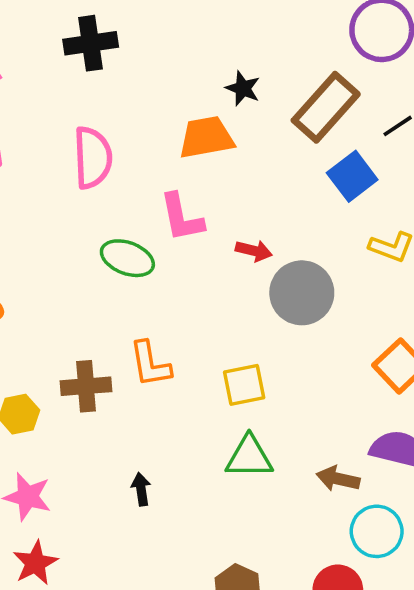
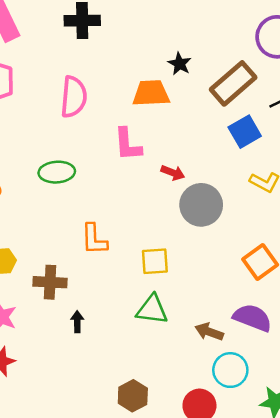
green ellipse: (127, 258) -> (57, 172), moved, turned -32
brown cross: (86, 386) -> (50, 282), moved

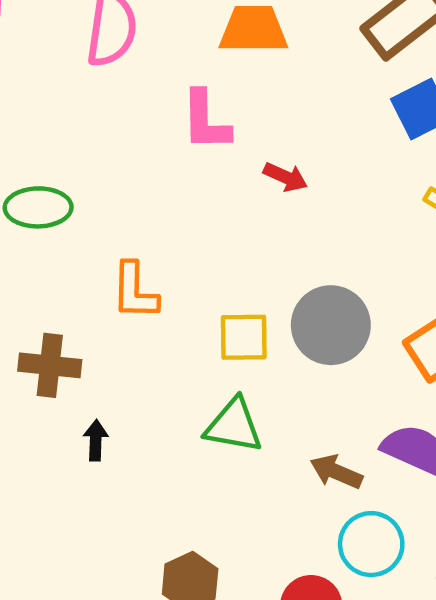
green ellipse: (57, 172) -> (38, 207), moved
gray circle: (201, 205) -> (331, 325), moved

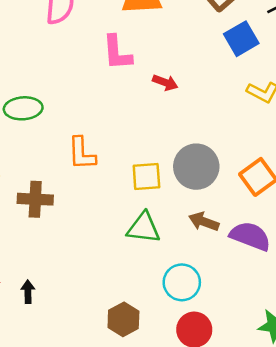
black arrow: (96, 440) -> (28, 292), moved
brown arrow: (336, 472) -> (204, 222), moved
cyan circle: (371, 544) -> (182, 282), moved

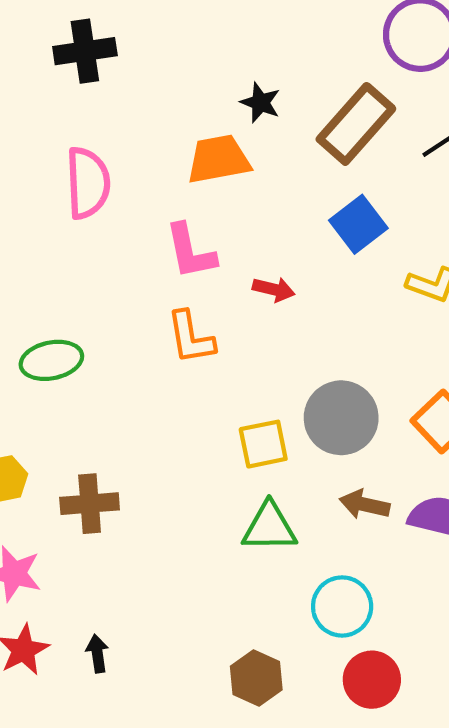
blue square: (241, 39) -> (358, 224), moved
orange L-shape: (82, 153) -> (191, 337), moved

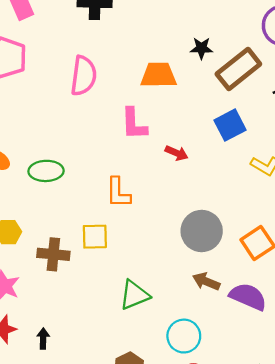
black star: (260, 103) -> (201, 48), moved, turned -30
orange L-shape: (191, 337) -> (118, 193), moved
yellow square: (263, 444) -> (95, 237), moved
green triangle: (269, 527) -> (134, 295), moved, turned -32

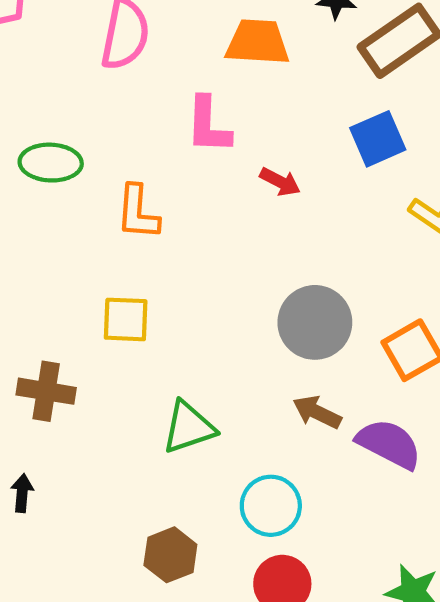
green ellipse: (46, 171) -> (51, 163), moved
orange L-shape: (118, 193) -> (138, 212), moved
brown cross: (53, 254) -> (46, 391), moved

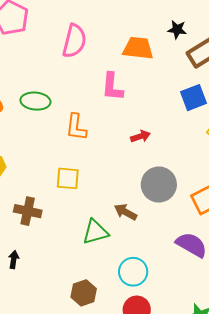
red arrow: (280, 182) -> (140, 136), moved, turned -48
brown arrow: (317, 412) -> (126, 212), moved

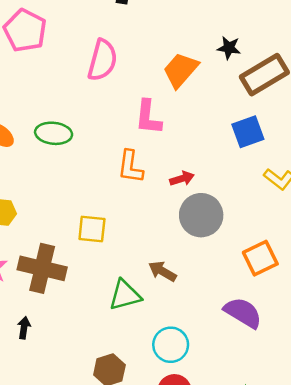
orange trapezoid: (138, 48) -> (181, 70), turned -56
orange L-shape: (76, 127) -> (130, 167), moved
gray circle: (159, 185) -> (201, 215), moved
brown cross: (28, 211) -> (42, 268), size x1.4

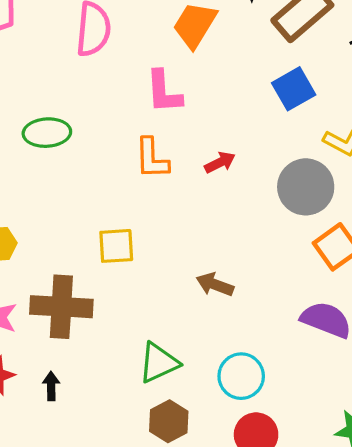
gray circle: (201, 215) -> (306, 187), moved
green triangle: (125, 295) -> (159, 363), moved

